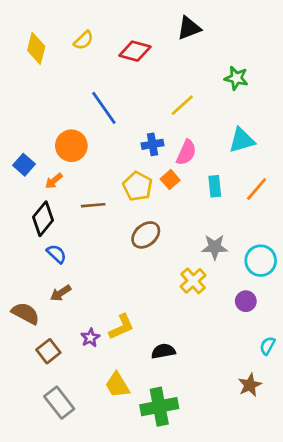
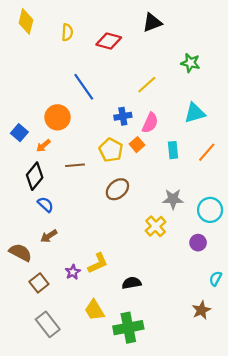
yellow semicircle: (84, 40) -> (67, 32), turned -42
yellow diamond: (36, 48) -> (26, 21), moved

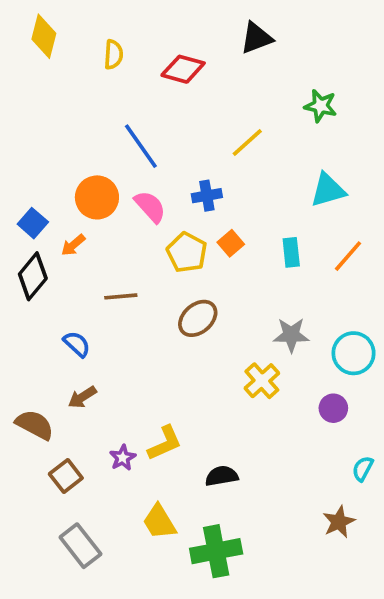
pink semicircle: (150, 123) -> (150, 207), moved, turned -66
brown line: (75, 165) -> (121, 296), moved
black diamond: (35, 176) -> (33, 276), moved

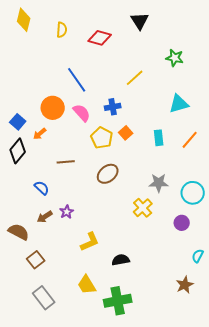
black triangle: (256, 38) -> (140, 21), turned -42
purple star: (123, 458) -> (67, 212), moved

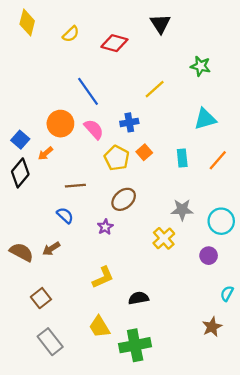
yellow semicircle: (62, 30) -> (71, 34), turned 42
blue semicircle: (42, 188) -> (65, 215), moved
purple star: (67, 212) -> (105, 227), moved
brown semicircle: (19, 232) -> (21, 252), moved

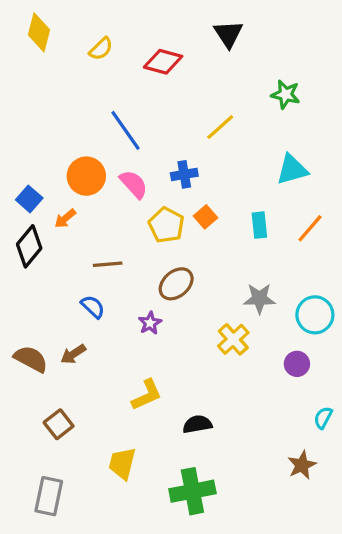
yellow trapezoid: (99, 327) -> (122, 463), moved, turned 45
gray rectangle: (50, 342) -> (49, 496), moved, turned 50

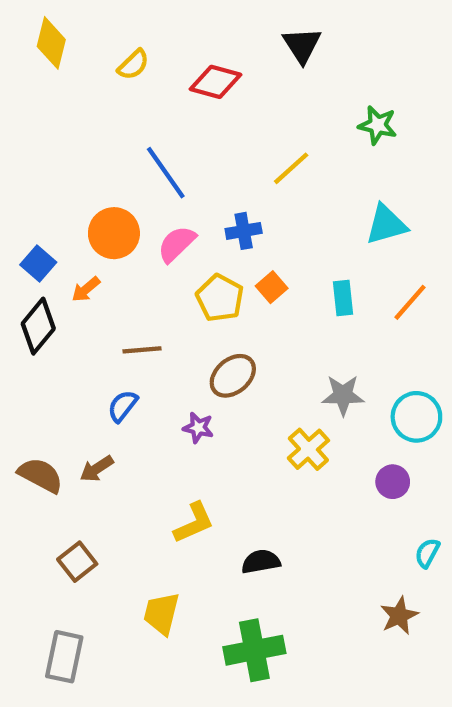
pink semicircle: (134, 184) -> (177, 244), turned -92
blue semicircle: (93, 307) -> (123, 406), turned -95
purple star: (150, 323) -> (198, 428), turned -30

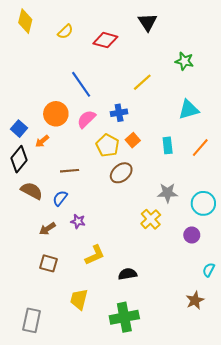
brown ellipse: (233, 376) -> (121, 173), moved
purple star: (198, 428) -> (78, 221), moved
brown semicircle: (40, 475) -> (32, 191), moved
brown square: (77, 562) -> (48, 263), moved, turned -36

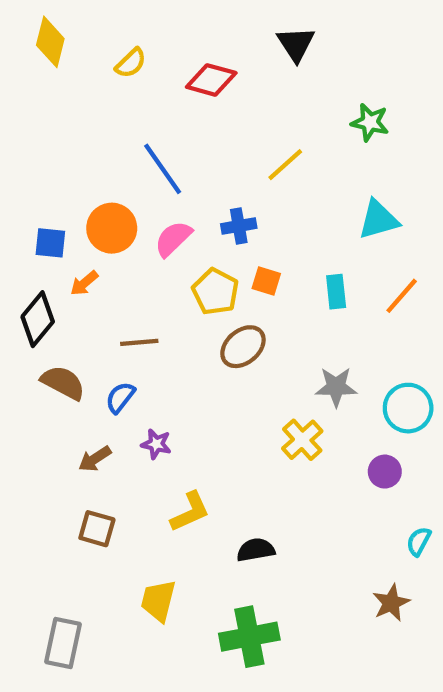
blue square: (19, 129) -> (50, 243), moved, turned -35
orange square: (133, 140) -> (266, 281), turned -32

